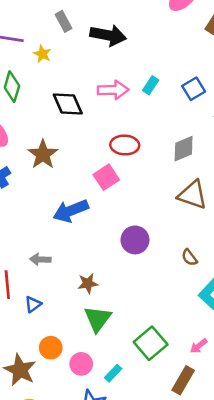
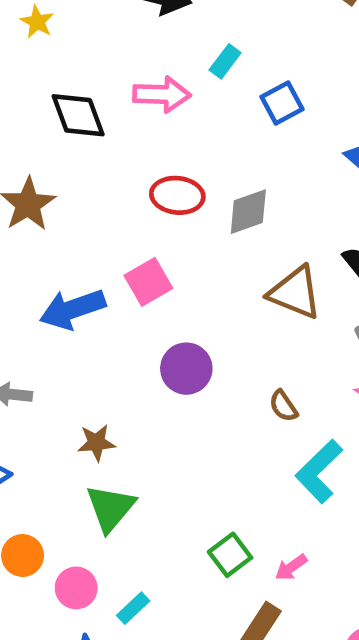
cyan rectangle: (151, 85) -> (225, 61), moved
blue square: (194, 89) -> (282, 103), moved
gray diamond: (184, 149) -> (248, 212), moved
pink square: (106, 177) -> (148, 282), moved
green square: (151, 343) -> (230, 555), moved, size x0.7

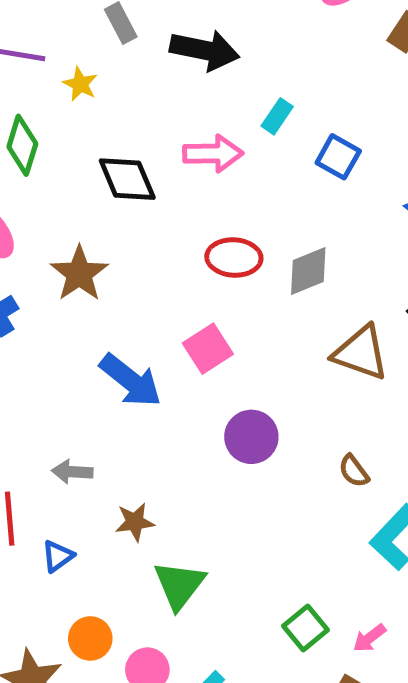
blue square: (282, 103) -> (338, 157), turned -30
blue arrow: (73, 309) -> (131, 381), turned -120
brown star: (96, 443) -> (135, 522), moved

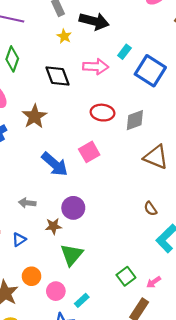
yellow star: (80, 84) -> (64, 36), moved
blue square: (338, 157) -> (150, 71), size x1.6
purple circle: (251, 437) -> (73, 208), moved

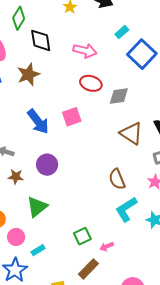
pink arrow: (96, 67) -> (85, 51), moved
black diamond: (57, 76) -> (41, 40), moved
brown semicircle: (150, 209) -> (117, 179), size x1.5
brown star: (53, 226) -> (16, 177), moved

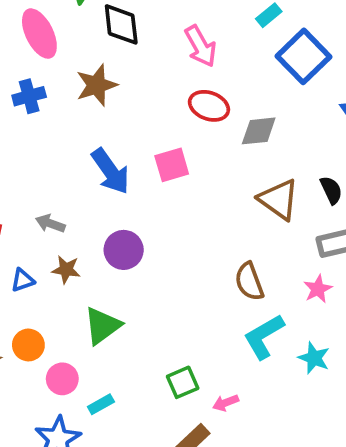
pink arrow: (85, 51) -> (201, 46), turned 45

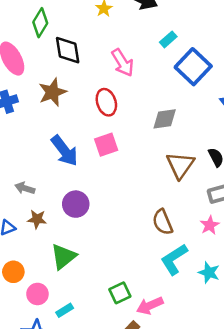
red ellipse: (209, 106) -> (106, 102), moved, turned 55
brown triangle: (279, 199) -> (180, 165), turned 32
pink arrow: (226, 403) -> (150, 306), size x1.5

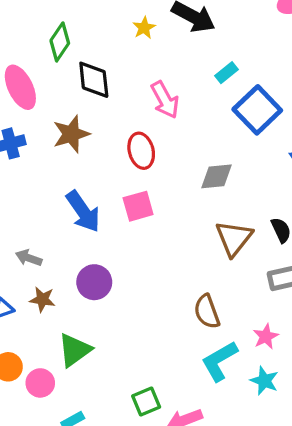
pink star: (210, 225) -> (266, 336), moved
pink circle: (37, 294) -> (40, 383), moved

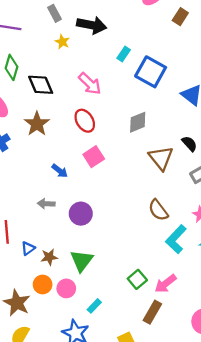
blue arrow: (83, 211) -> (60, 171), size x0.6
gray arrow: (29, 258) -> (46, 204), moved
brown star: (42, 299) -> (49, 257), moved

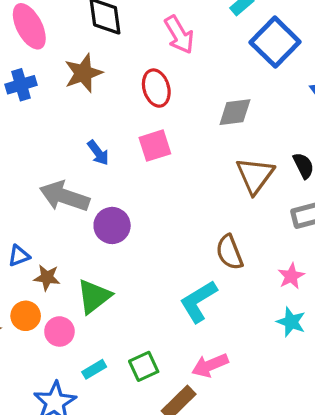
gray arrow: (46, 204) -> (64, 196), size x1.8
cyan L-shape: (176, 239) -> (198, 301), moved
green square: (137, 279) -> (144, 366), moved

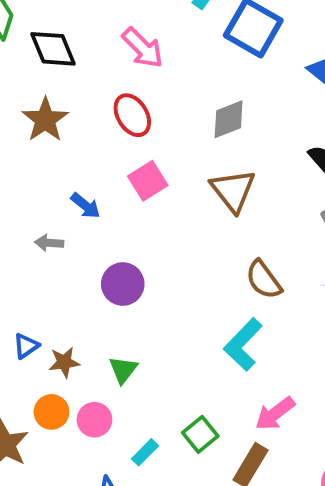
brown triangle: (255, 175) -> (233, 190), moved
gray arrow: (64, 196) -> (49, 243), moved, size x0.5
green triangle: (94, 296) -> (123, 370), size x0.7

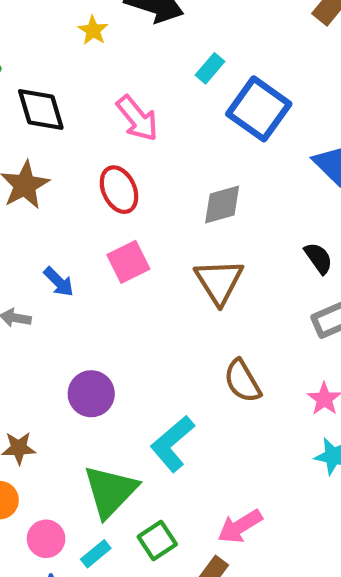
purple circle: (123, 284) -> (91, 394), moved
cyan L-shape: (243, 344) -> (172, 444), moved
green triangle: (123, 370) -> (110, 491), moved, size x1.8
pink circle: (94, 420) -> (46, 539), moved

